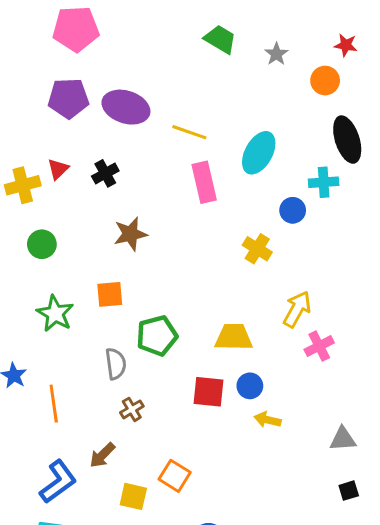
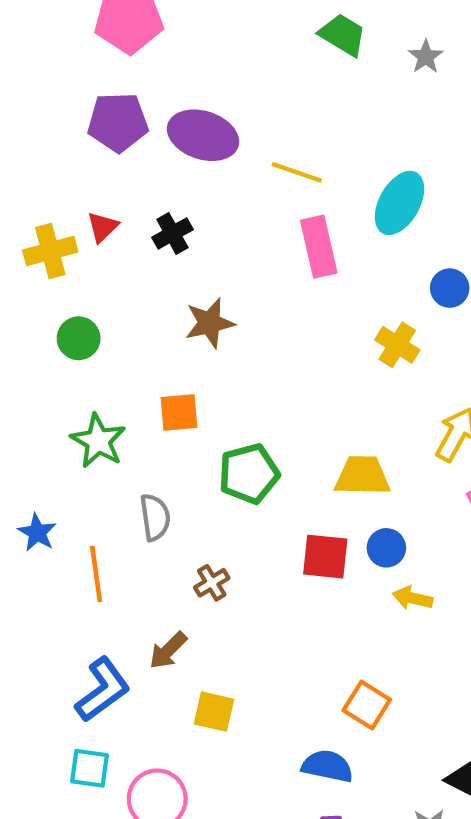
gray semicircle: (116, 364) -> (155, 517), moved
orange square: (175, 476) -> (367, 705), moved

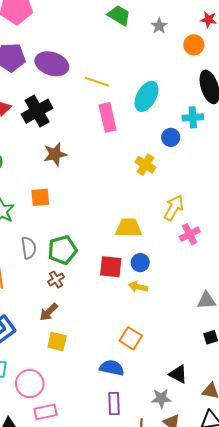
black cross: (172, 233) -> (37, 111), size x1.6
green pentagon: (249, 474) -> (62, 250), moved
yellow arrow: (413, 598) -> (138, 287), moved
brown arrow: (168, 650) -> (49, 312), moved

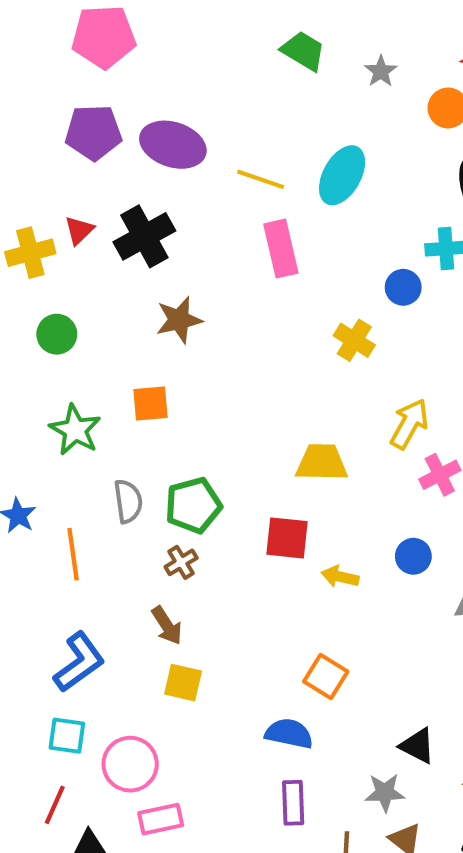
cyan ellipse: (147, 96) -> (342, 175), moved
blue circle: (140, 263) -> (413, 556), moved
brown arrow: (49, 312) -> (167, 626), turned -78

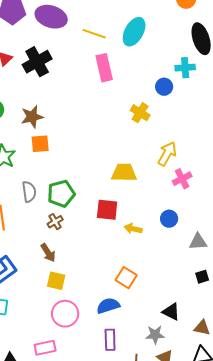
brown star: (179, 320) -> (32, 117), moved
blue semicircle: (289, 734) -> (108, 306), turned -30
pink circle: (130, 764) -> (65, 314), moved

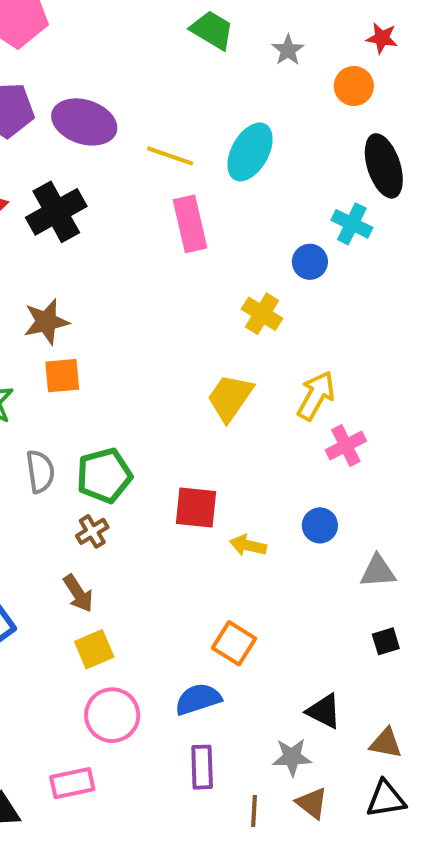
cyan cross: (185, 68) -> (352, 224), turned 30
yellow trapezoid: (124, 173) -> (230, 398), moved, turned -56
yellow square: (56, 281) -> (94, 649), turned -36

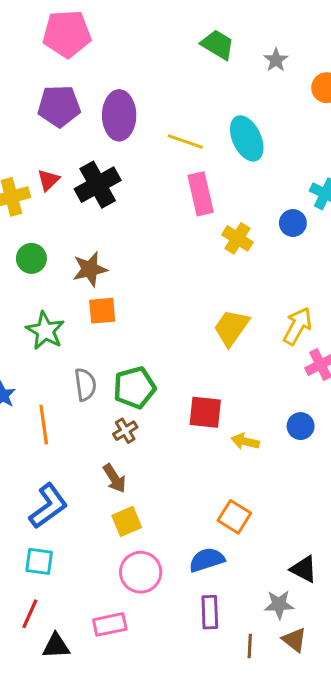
purple ellipse: (84, 122) -> (119, 115), turned 72
cyan ellipse: (250, 152) -> (247, 138), turned -54
yellow cross: (262, 314) -> (238, 238), moved

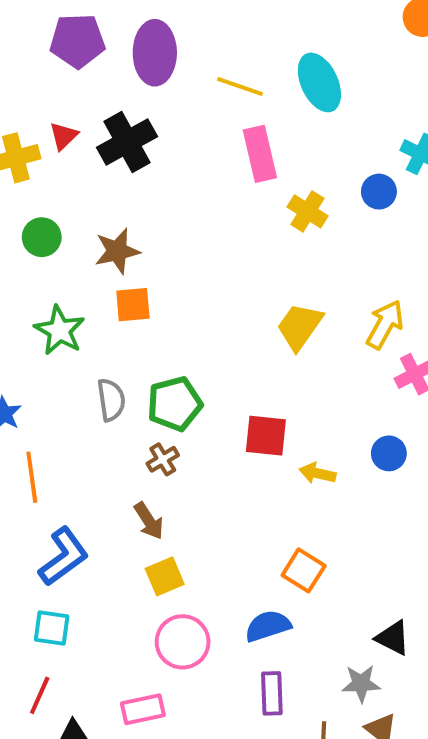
orange line: (44, 425) -> (32, 477), moved

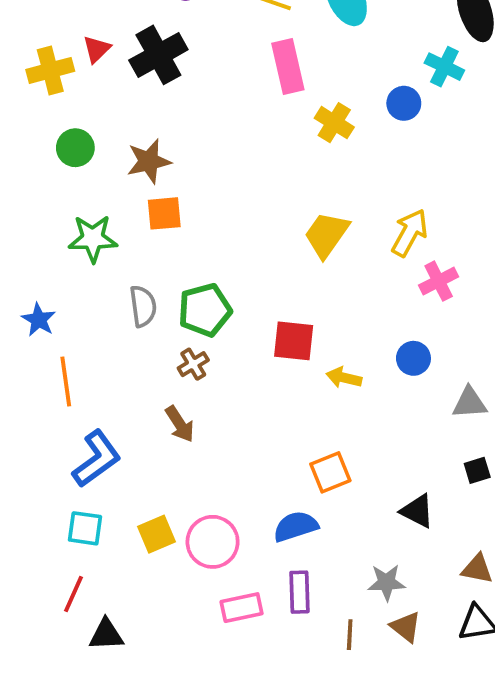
green star: (60, 330) -> (93, 239), turned -30
orange square: (304, 570) -> (330, 472), turned 36
yellow square: (165, 576) -> (156, 534), moved
black triangle: (393, 638) -> (417, 511), moved
pink rectangle: (143, 709) -> (242, 608), moved

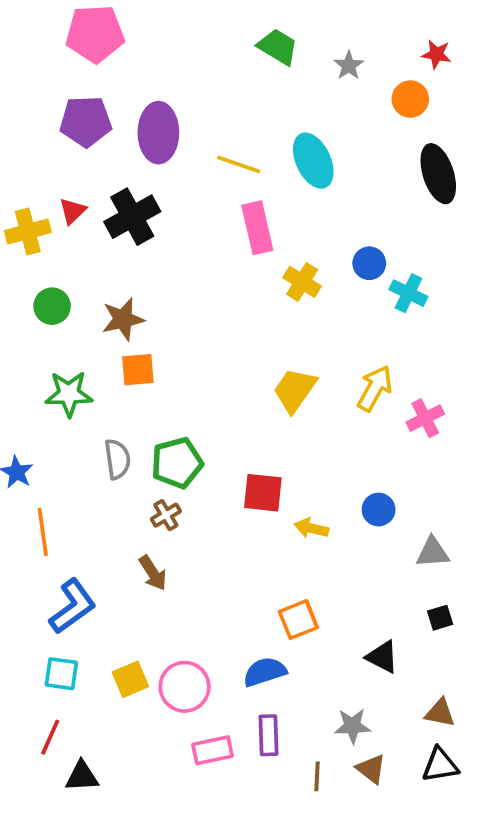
cyan cross: (444, 67) -> (408, 293), moved
pink cross: (439, 281) -> (425, 418), moved

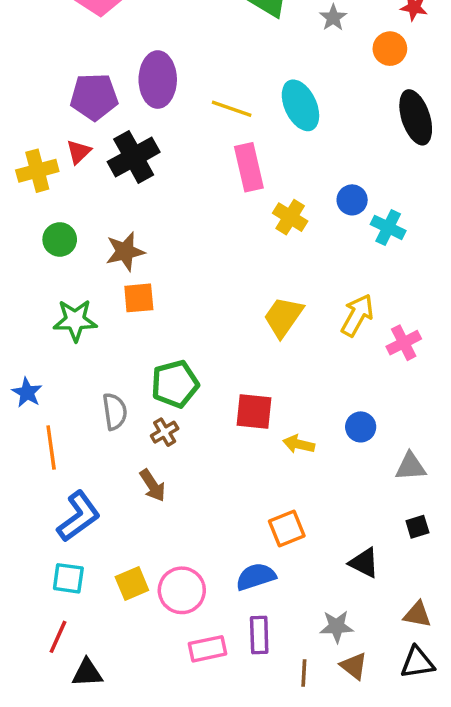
purple pentagon: (86, 121) -> (94, 97), moved
gray semicircle: (117, 459) -> (115, 411), moved

